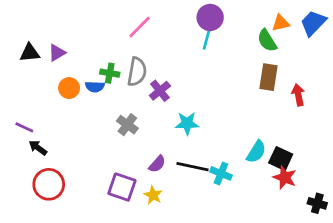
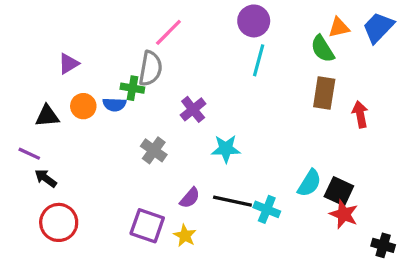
cyan line: (207, 36) -> (259, 60), moved
black triangle: (30, 53) -> (47, 116), moved
gray semicircle: (137, 72) -> (150, 68), moved

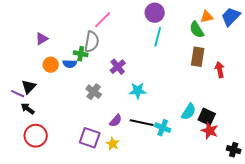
black triangle: (47, 116) -> (29, 87), moved, turned -42

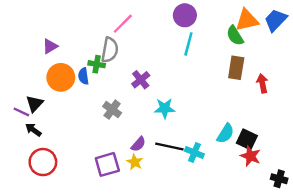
orange triangle: (207, 17) -> (247, 20), size x1.5
blue semicircle: (70, 64) -> (83, 76), turned 80
orange circle: (51, 65) -> (61, 77), size x1.5
purple square: (90, 138) -> (107, 164), turned -35
yellow star: (113, 144) -> (135, 162), moved

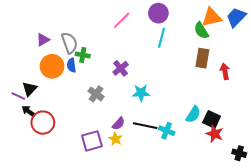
pink line: (123, 24) -> (122, 20), moved
gray semicircle: (110, 50) -> (69, 43), moved, turned -30
red circle: (43, 162) -> (43, 123), moved

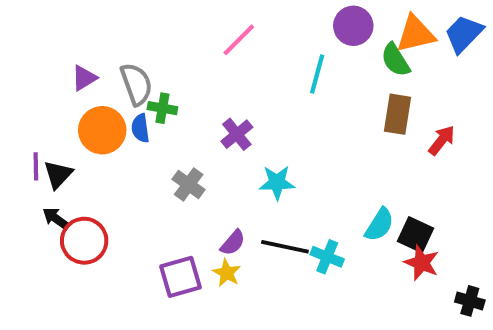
purple circle: (158, 13) -> (353, 26), moved
red arrow: (225, 71) -> (442, 140), turned 49
purple line: (18, 96) -> (36, 166), moved, turned 64

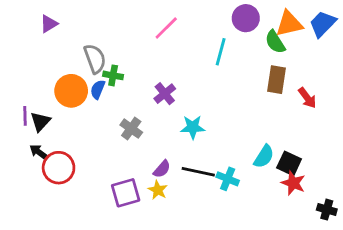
purple triangle: (84, 78) -> (49, 24), moved
blue semicircle: (140, 128) -> (98, 89), turned 30
red arrow: (442, 140) -> (307, 98), turned 105

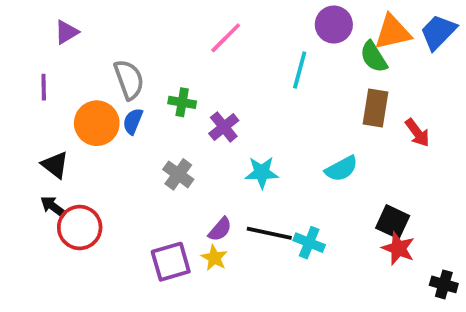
green cross: (113, 75) -> (182, 102), moved
purple line: (25, 116) -> (44, 87), moved
black triangle: (40, 122) -> (55, 165), turned -35
cyan semicircle: (264, 156) -> (341, 169), moved, turned 30

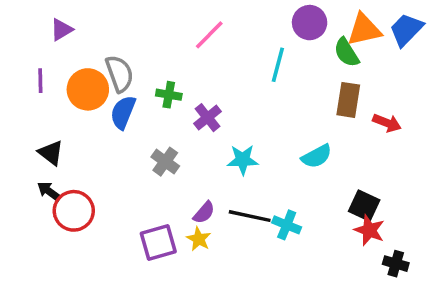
blue semicircle: (133, 121) -> (123, 112), size x1.4
orange circle: (97, 123) -> (88, 89), moved
red arrow: (417, 133) -> (387, 123), turned -32
black cross: (444, 284) -> (396, 264), moved

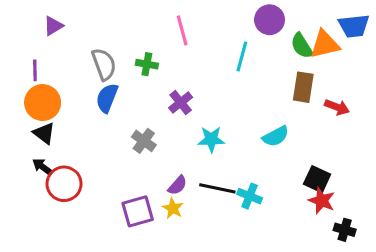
orange triangle: (364, 30) -> (325, 44), moved
blue trapezoid: (406, 30) -> (354, 26), turned -140
pink line: (209, 35) -> (182, 30), turned -60
orange circle: (88, 89) -> (43, 103), moved
green cross: (169, 95) -> (147, 64), moved

